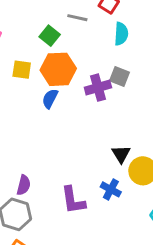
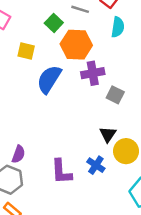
orange hexagon: (58, 69) -> (76, 45), moved
gray square: (120, 77) -> (115, 95), moved
blue semicircle: (50, 99) -> (49, 79), size x1.6

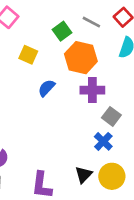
blue semicircle: (49, 79) -> (46, 88), size x0.6
black triangle: (108, 134) -> (84, 175), moved
blue cross: (96, 165) -> (103, 141), moved

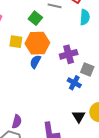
orange hexagon: (81, 58) -> (37, 43), moved
blue cross: (103, 141) -> (74, 83), moved

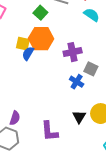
cyan semicircle: (85, 17) -> (92, 15), turned -63
yellow square: (16, 42) -> (23, 44), moved
blue semicircle: (35, 62) -> (28, 53), moved

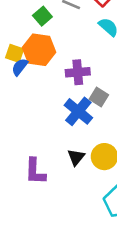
blue cross: (77, 82) -> (78, 111), size x1.5

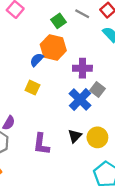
yellow square: (15, 53) -> (32, 88), moved

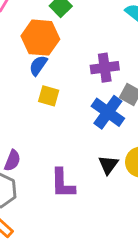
orange hexagon: (53, 47) -> (40, 38), moved
yellow square: (32, 88) -> (49, 96), moved

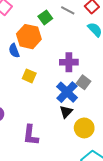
blue semicircle: (38, 65) -> (14, 51), moved, turned -64
black triangle: (108, 165) -> (66, 112), moved

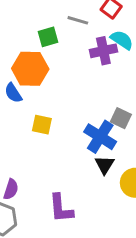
green square: (45, 17) -> (48, 37), turned 32
purple cross: (69, 62) -> (103, 51), moved

